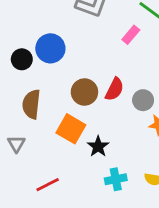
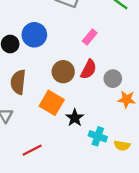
pink rectangle: (131, 35) -> (90, 37), moved
cyan cross: (116, 179) -> (98, 136), moved, turned 30

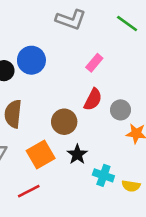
brown circle: (63, 72) -> (64, 122), moved
orange square: (52, 103) -> (41, 154), moved, turned 30

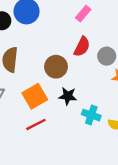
black star: (77, 154) -> (68, 96), turned -30
red line: (29, 191) -> (36, 124), moved

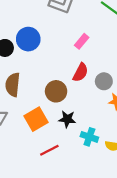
red line: (36, 124) -> (49, 150), moved

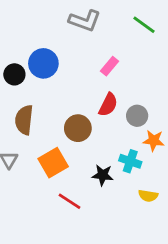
black star: (67, 119) -> (103, 175), moved
cyan cross: (89, 137) -> (130, 161), moved
red line: (49, 150) -> (70, 201), turned 60

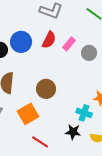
red semicircle: (108, 105) -> (49, 40), moved
gray circle: (137, 116) -> (89, 53), moved
black star: (103, 175) -> (73, 132), moved

